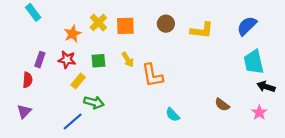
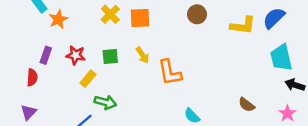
brown circle: (166, 24) -> (197, 14), moved
yellow L-shape: (202, 30) -> (243, 25), moved
orange star: (73, 34) -> (58, 19), moved

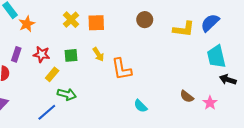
pink star: (287, 113) -> (210, 103), moved

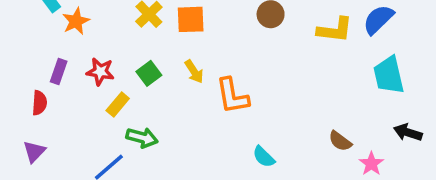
green square: (71, 55) -> (149, 73), turned -32
black arrow: (228, 80) -> (408, 132), moved
pink star: (210, 103) -> (371, 164), moved

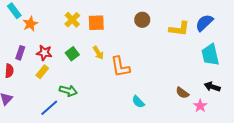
yellow rectangle: (118, 105) -> (42, 72), moved
black arrow: (408, 132) -> (212, 87), moved

